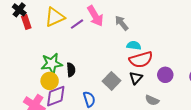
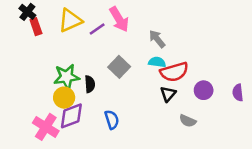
gray arrow: (122, 23) -> (157, 39), moved
cyan semicircle: (134, 45) -> (157, 62), moved
gray square: (112, 81) -> (119, 67), moved

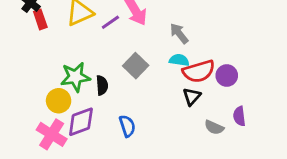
purple circle: (204, 90) -> (227, 76), moved
purple semicircle: (238, 93) -> (239, 116), moved
yellow circle: (64, 98) -> (59, 101), moved

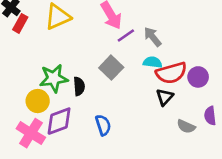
red rectangle: (40, 19) -> (20, 23), turned 48
purple line: (110, 22) -> (126, 35), moved

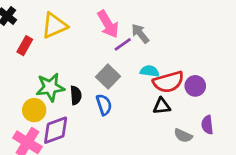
red rectangle: (20, 23) -> (25, 46), moved
gray arrow: (153, 37) -> (140, 34), moved
black triangle: (165, 97) -> (162, 106), turned 42
blue semicircle: (103, 125) -> (104, 105), moved

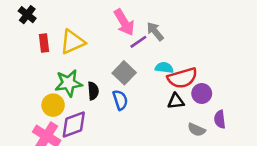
yellow triangle: (54, 26) -> (72, 42), moved
red rectangle: (25, 46) -> (44, 43), turned -36
purple circle: (195, 86) -> (202, 93), moved

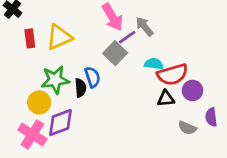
gray square: (124, 73) -> (115, 53), moved
blue semicircle: (120, 100) -> (92, 77), moved

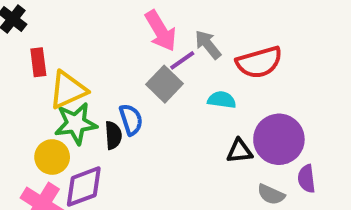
yellow triangle: (59, 37) -> (68, 90), moved
red semicircle: (172, 74) -> (259, 62), moved
purple circle: (193, 90) -> (279, 139), size x1.6

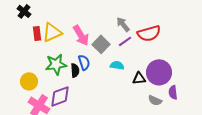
pink arrow: (161, 31) -> (81, 35), moved
purple line: (182, 60) -> (125, 41), moved
yellow triangle: (68, 90) -> (52, 32), moved
cyan semicircle: (222, 100) -> (117, 65), moved
yellow circle: (52, 157) -> (29, 81), moved

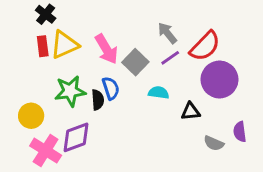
black cross: (24, 11) -> (46, 14), moved
red semicircle: (149, 33) -> (205, 46), turned -30
purple circle: (159, 72) -> (219, 80), moved

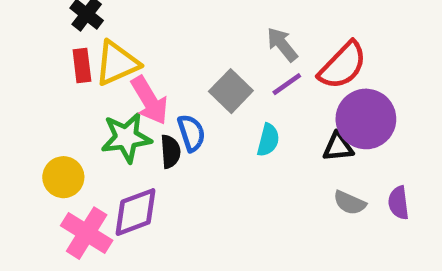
pink arrow: (106, 49) -> (149, 100), moved
cyan semicircle: (159, 93) -> (268, 140), turned 96
black triangle: (191, 111) -> (338, 147), moved
gray semicircle: (214, 143) -> (350, 203), moved

